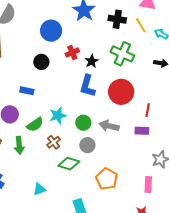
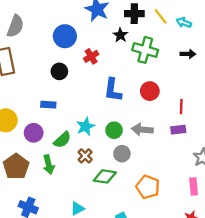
black star: (92, 61) -> (120, 35), moved
red circle: (121, 92) -> (150, 91), size x0.7

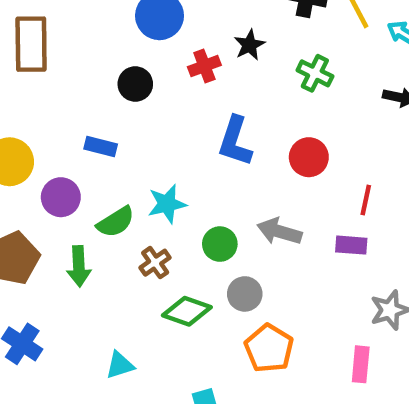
black star: (120, 35) -> (249, 45), moved
green cross: (145, 50) -> (315, 73), size x0.7
green circle: (114, 130) -> (220, 244), moved
gray circle: (122, 154) -> (245, 294), moved

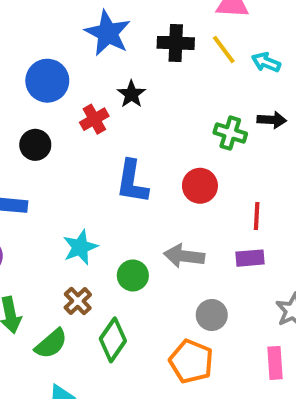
green cross: (315, 73) -> (230, 133), moved
green semicircle: (116, 222) -> (51, 344), moved
gray circle: (245, 294) -> (212, 315), moved
green diamond: (187, 311) -> (113, 340), turned -66

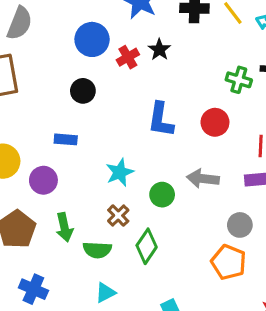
red cross: (94, 119) -> (128, 57), moved
gray circle: (212, 315) -> (240, 225), moved
green semicircle: (51, 344) -> (97, 250), turned 44
orange pentagon: (191, 361) -> (229, 262), moved

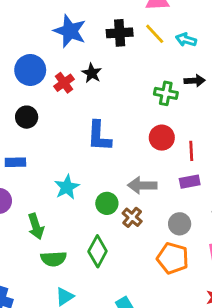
red circle: (215, 122) -> (162, 138), moved
brown cross: (118, 216) -> (132, 217), moved
green arrow: (64, 227) -> (36, 226), moved

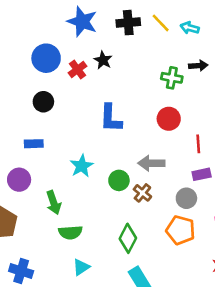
red line: (191, 151) -> (198, 144), moved
purple rectangle: (190, 182) -> (202, 174), moved
green diamond: (98, 251) -> (128, 238), moved

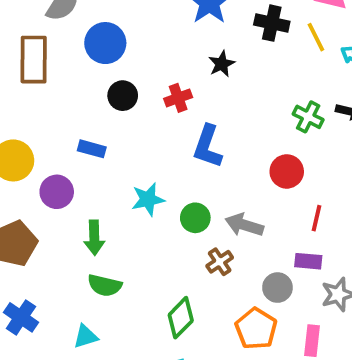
blue circle: (46, 58) -> (105, 43), moved
red cross: (78, 70) -> (178, 98), moved
green circle: (119, 180) -> (195, 218), moved
cyan triangle: (81, 267) -> (86, 336), moved

